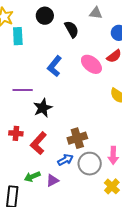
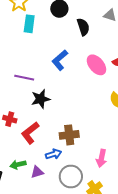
gray circle: (90, 164) -> (71, 176), moved

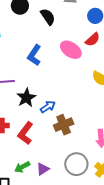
blue arrow: (54, 154) -> (48, 107), moved

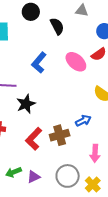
blue arrow: (48, 107) -> (83, 121), moved
red L-shape: (25, 133) -> (34, 139), moved

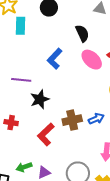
black semicircle: (57, 26) -> (82, 33), moved
brown cross: (60, 135) -> (72, 120), moved

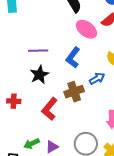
blue L-shape: (55, 59) -> (73, 58), moved
purple line: (21, 80) -> (38, 51), moved
blue arrow: (96, 119) -> (97, 78), moved

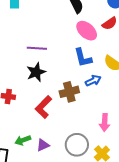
blue L-shape: (73, 58) -> (83, 58), moved, turned -55

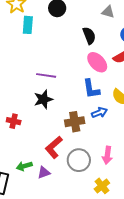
red L-shape: (43, 107) -> (54, 147), moved
gray circle: (77, 145) -> (79, 160), moved

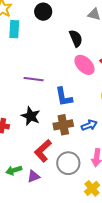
blue L-shape: (91, 89) -> (64, 97), moved
black star: (43, 99) -> (31, 116), moved, turned -30
blue arrow: (99, 113) -> (89, 125), moved

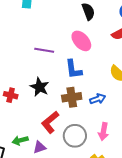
pink ellipse: (84, 65) -> (81, 41), moved

